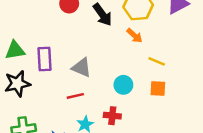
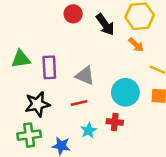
black star: (17, 84) -> (37, 104), moved
cyan circle: (123, 85) -> (125, 92), size x1.5

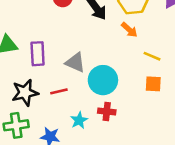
cyan circle: (125, 92) -> (103, 80), moved
red line: (79, 103) -> (59, 91), moved

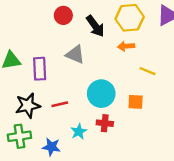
orange arrow: (129, 30) -> (126, 46), turned 133
gray triangle: (75, 62) -> (75, 54), moved
orange square: (153, 84) -> (136, 102), moved

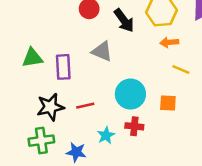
orange arrow: (126, 46) -> (169, 42), moved

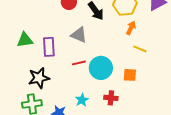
orange arrow: (169, 42) -> (131, 28), turned 120
red line: (85, 106) -> (79, 63), moved
red cross: (134, 126) -> (111, 98), moved

